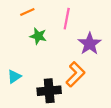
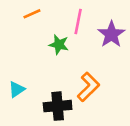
green star: (38, 36) -> (59, 45), moved
purple star: (90, 44) -> (111, 34), moved

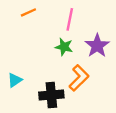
purple star: (111, 34) -> (97, 46), moved
green star: (59, 45) -> (64, 47), moved

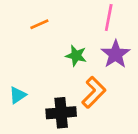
orange line: (28, 12) -> (39, 24), moved
pink line: (70, 19) -> (109, 17), moved

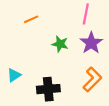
orange L-shape: (94, 92) -> (92, 79), moved

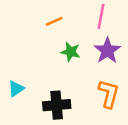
orange line: (31, 19) -> (54, 21), moved
orange L-shape: (92, 79) -> (109, 94), turned -30

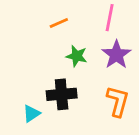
cyan triangle: (16, 89) -> (31, 114), moved
black cross: (57, 105) -> (62, 94), moved

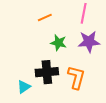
purple star: (116, 55) -> (89, 42), turned 30
orange L-shape: (118, 101) -> (76, 77), moved

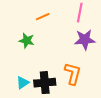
green star: (58, 43) -> (27, 41), moved
black cross: (47, 72) -> (45, 83), moved

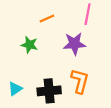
purple star: (85, 40) -> (74, 44), moved
cyan triangle: (23, 83) -> (15, 89), moved

